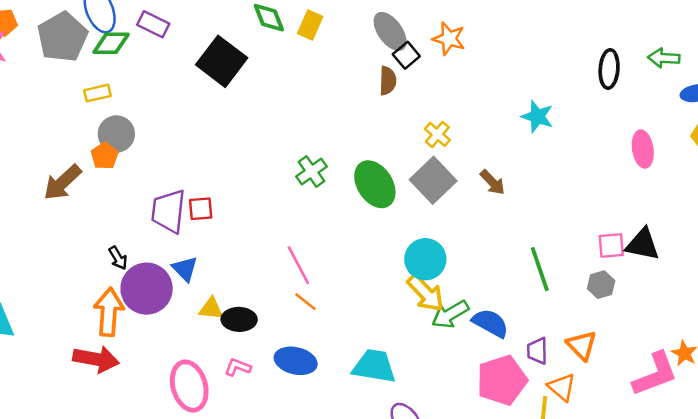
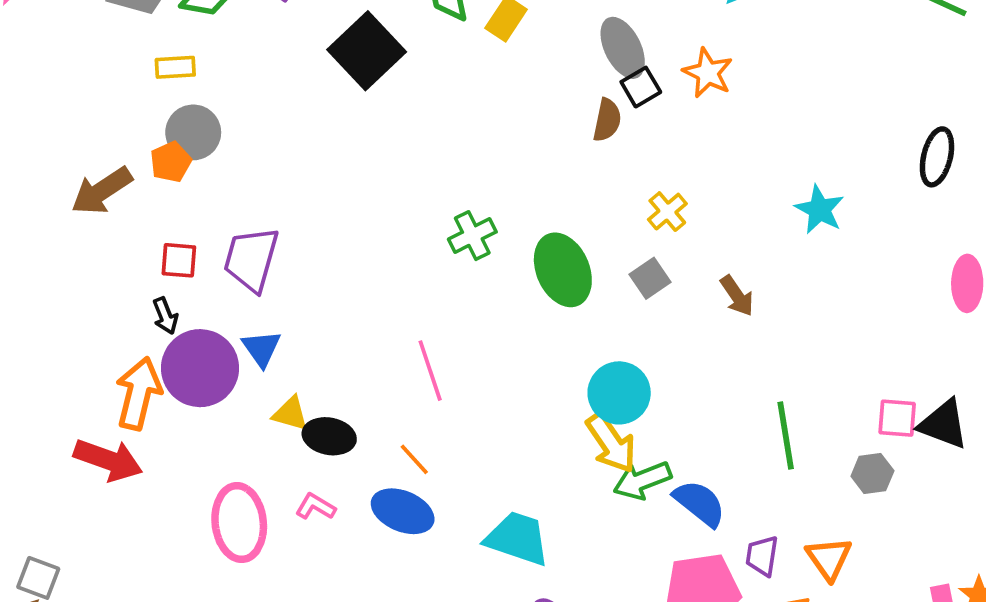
gray square: (433, 180) -> (650, 278), size x0.6
red square: (201, 209) -> (179, 260), moved
orange line: (305, 302) -> (414, 459), moved

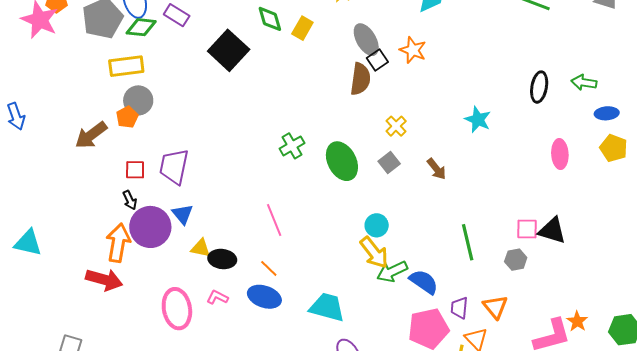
yellow rectangle: (175, 67) -> (126, 66), size x1.6
brown semicircle: (607, 120) -> (360, 79), size x1.4
cyan circle: (619, 393) -> (377, 225), size x0.7

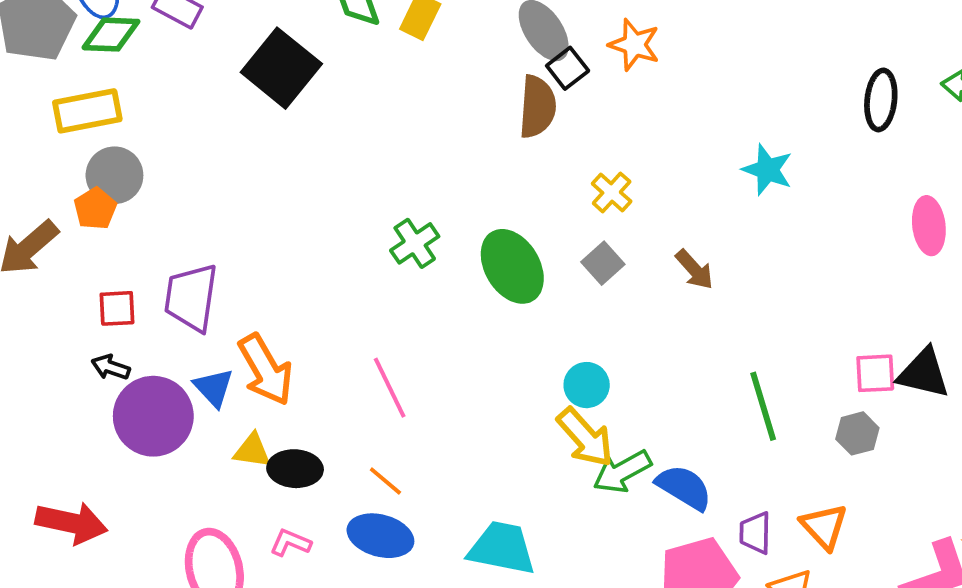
black arrow: (130, 200) -> (111, 367), turned 138
orange arrow: (118, 243) -> (266, 370), moved, turned 144

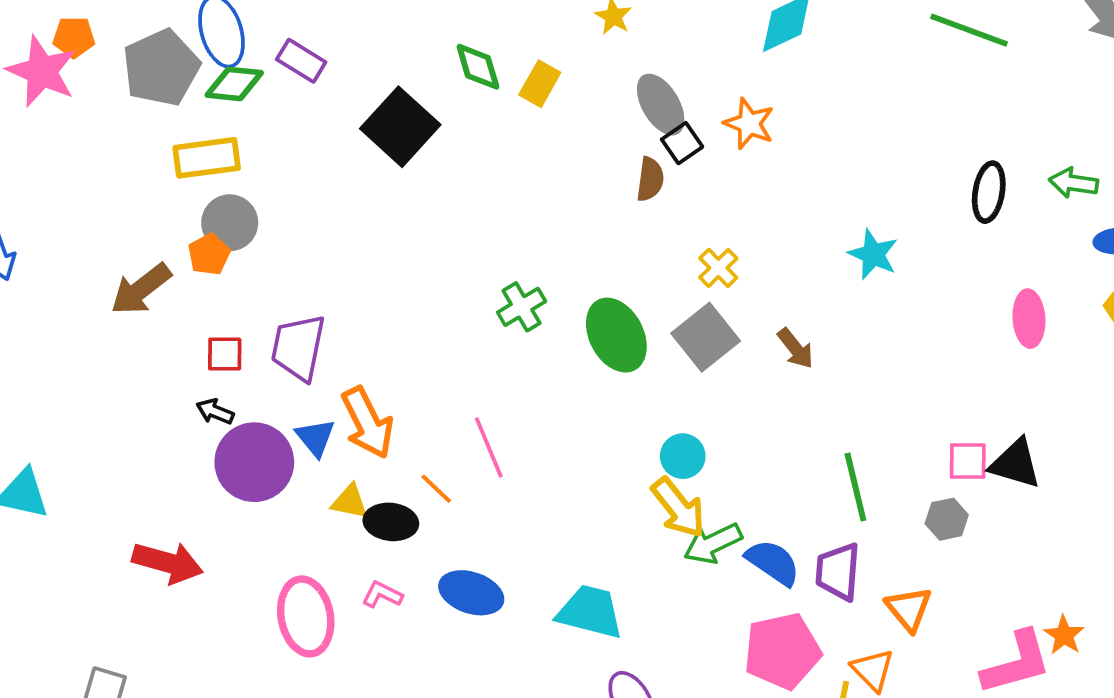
brown semicircle: (537, 107) -> (650, 179), size x0.7
gray square: (603, 263) -> (706, 337), size x1.6
orange line: (385, 481) -> (436, 489), moved
purple trapezoid: (755, 533) -> (838, 572), moved, size x1.4

